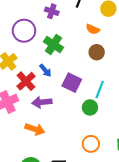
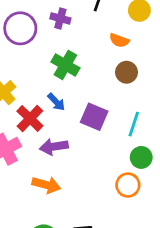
purple circle: (24, 31) -> (20, 28), moved
green circle: (90, 107) -> (141, 157), moved
orange circle: (91, 144) -> (128, 185), moved

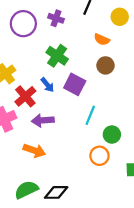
purple square: (94, 117) -> (75, 84), moved
cyan line: (134, 124) -> (90, 115), moved

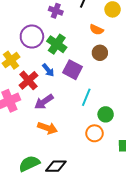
purple circle: (23, 24) -> (32, 37), moved
purple arrow: (43, 120) -> (44, 102), turned -30
orange arrow: (34, 151) -> (47, 128), moved

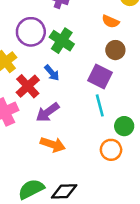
purple square: (72, 70) -> (100, 76), moved
cyan line: (86, 97) -> (100, 105), turned -36

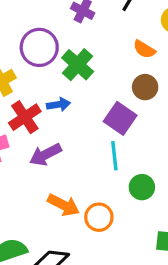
blue arrow: (52, 73) -> (59, 104), turned -66
orange arrow: (53, 145) -> (64, 205), moved
orange circle: (111, 150) -> (99, 217), moved

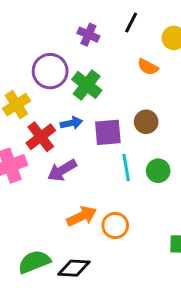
brown circle: (145, 87) -> (146, 122), moved
purple square: (120, 118) -> (108, 132), moved, turned -36
green circle: (142, 187) -> (158, 171), moved
orange arrow: (64, 205) -> (82, 216), turned -48

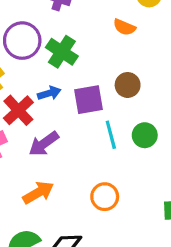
orange arrow: (82, 216) -> (38, 193), moved

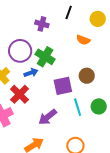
blue arrow: (49, 93) -> (31, 73), moved
purple arrow: (44, 144) -> (48, 117), moved

